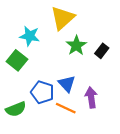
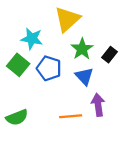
blue triangle: (67, 84) -> (84, 76), moved
blue pentagon: (42, 92) -> (49, 68), moved
orange line: (66, 108) -> (71, 116), turned -30

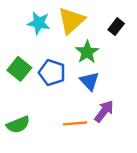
cyan star: (32, 39) -> (39, 23), moved
black rectangle: (109, 55) -> (116, 27), moved
purple arrow: (98, 105) -> (104, 111), turned 45

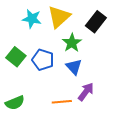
black rectangle: (116, 27) -> (96, 22), size x1.5

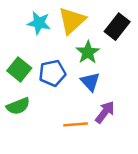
blue pentagon: (43, 60) -> (52, 73), turned -30
green semicircle: (15, 103) -> (18, 106), moved

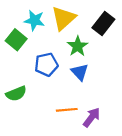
green square: (19, 69) -> (16, 40), moved
purple arrow: (105, 112) -> (92, 117), moved

